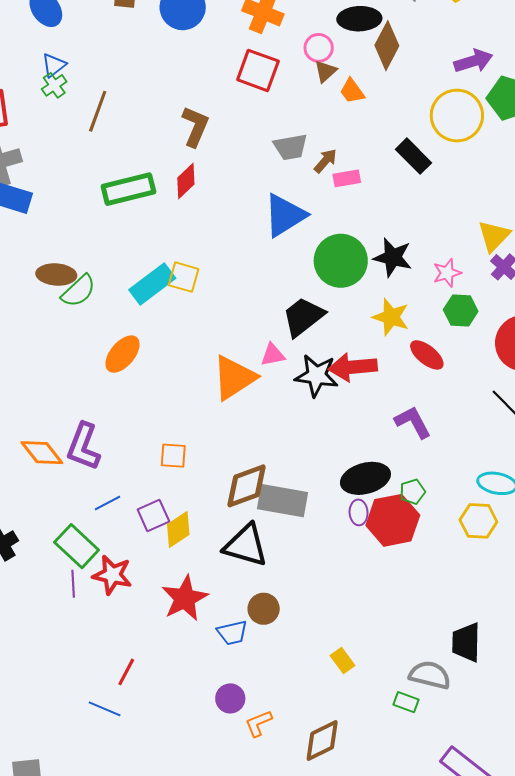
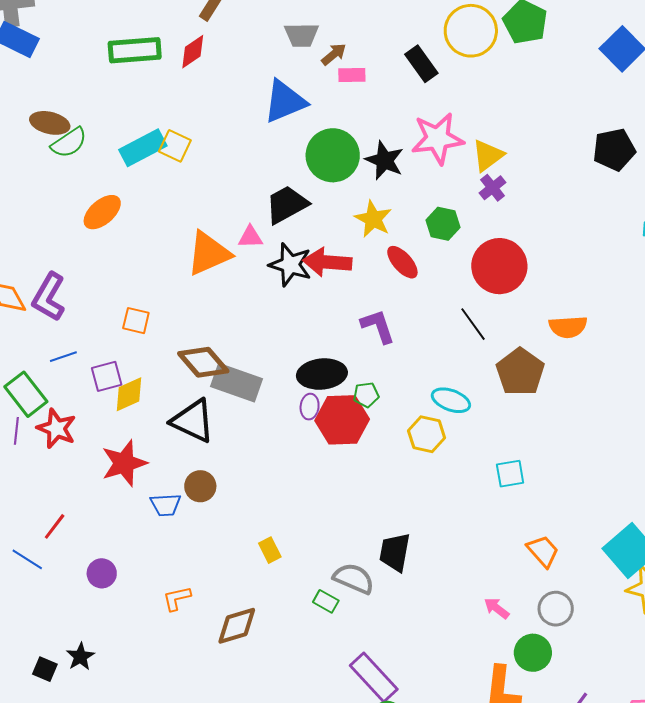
pink star: (447, 273) -> (437, 138), moved, size x1.8
brown diamond: (246, 486) -> (203, 362), turned 60
purple circle: (230, 698) -> (102, 573), moved

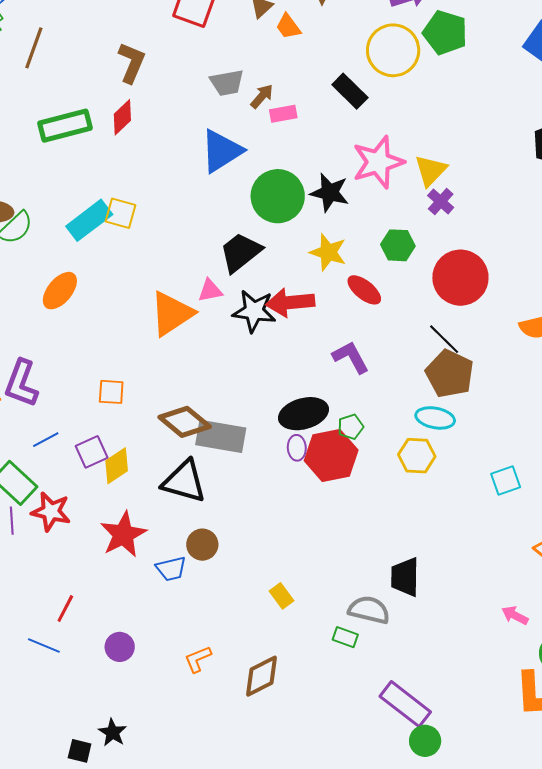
brown pentagon: (520, 372) -> (450, 374), moved

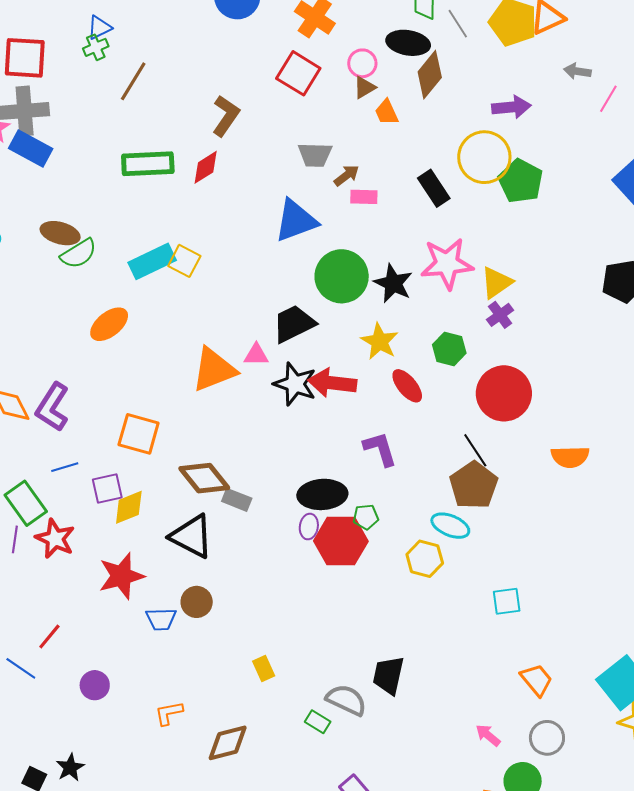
green pentagon: (445, 33) -> (521, 181), moved
orange square: (111, 392) -> (139, 434), size x1.5
gray rectangle: (221, 436) -> (237, 500), size x0.6

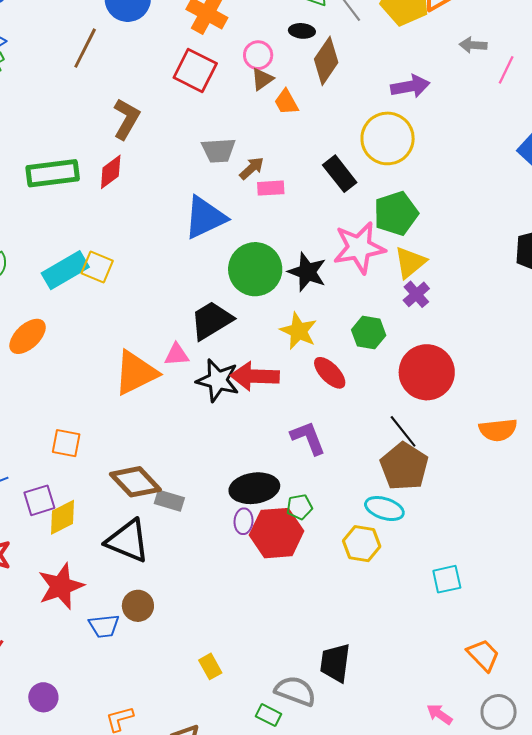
black ellipse: (408, 43) -> (302, 31), size x0.6
brown line: (133, 81) -> (85, 48), moved
green pentagon: (521, 181) -> (396, 213), moved, turned 30
orange square: (139, 434) -> (66, 443), size x0.7

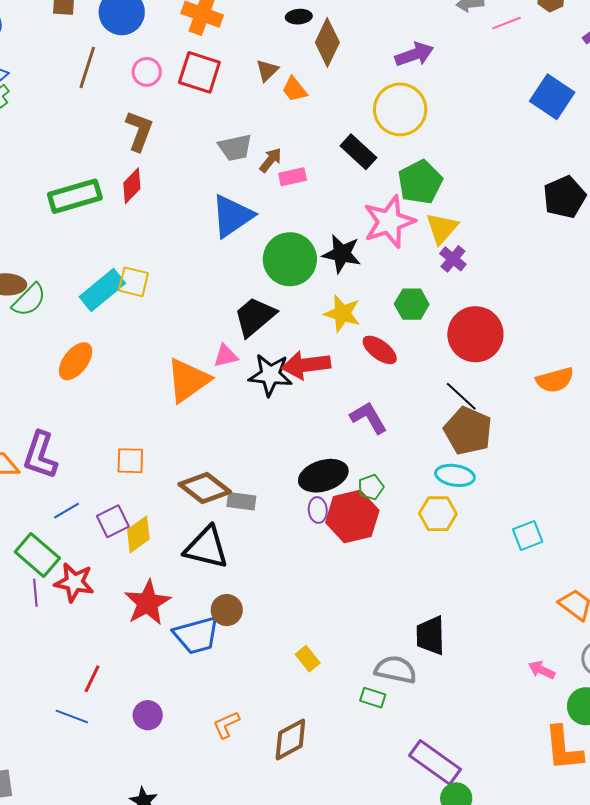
pink circle: (258, 55) -> (147, 72), moved
pink line: (506, 70) -> (507, 23), turned 52
blue trapezoid: (104, 626) -> (196, 635), size x1.5

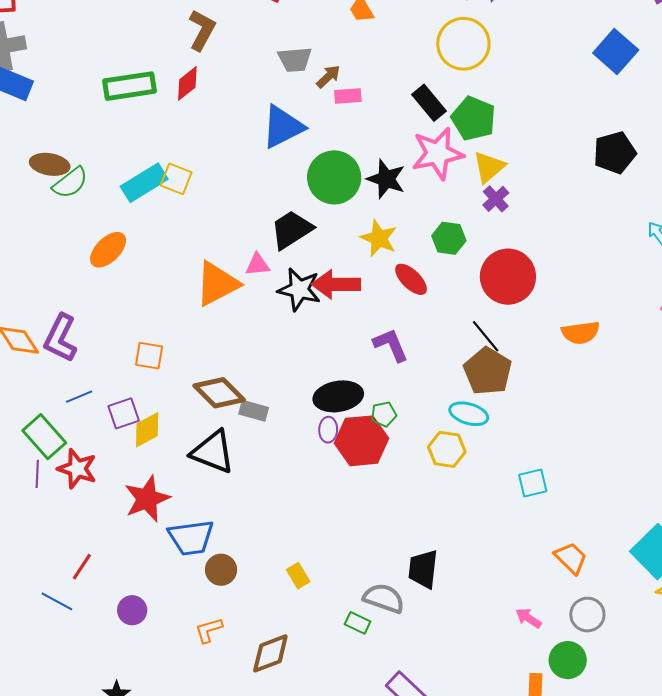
black rectangle: (358, 152) -> (429, 103), moved
green pentagon: (420, 182) -> (474, 119), turned -30
brown circle: (227, 610) -> (221, 570), moved

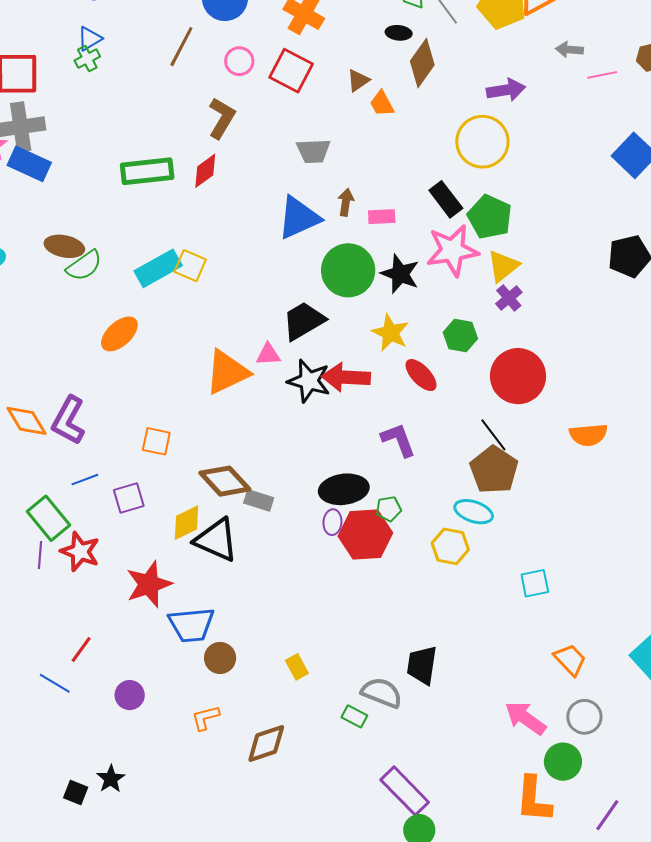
brown arrow: (328, 77) -> (346, 202), moved, turned -40
pink rectangle: (348, 96) -> (382, 217), moved
yellow diamond: (147, 430) -> (186, 523), moved
pink arrow: (529, 618) -> (525, 718), size x1.6

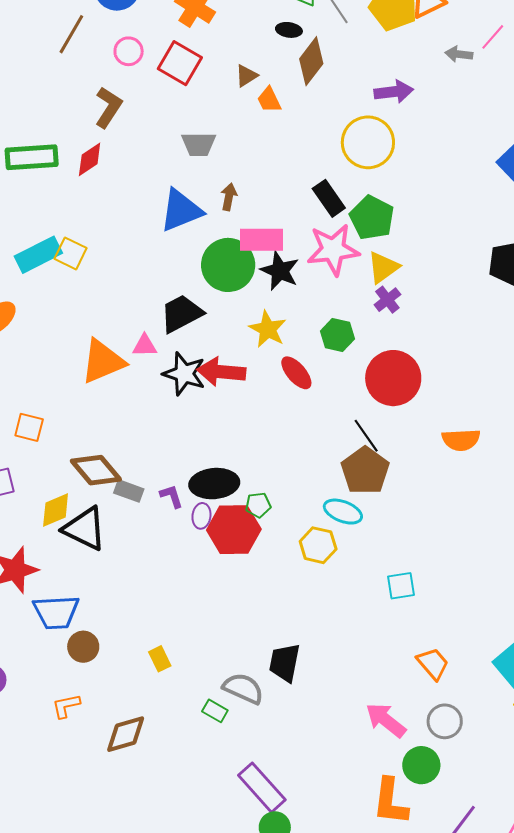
pink line: (602, 75) -> (493, 37), moved, turned -40
pink rectangle: (382, 217) -> (262, 240), moved, size x1.6
purple L-shape: (398, 440) -> (172, 496), moved, size x0.7

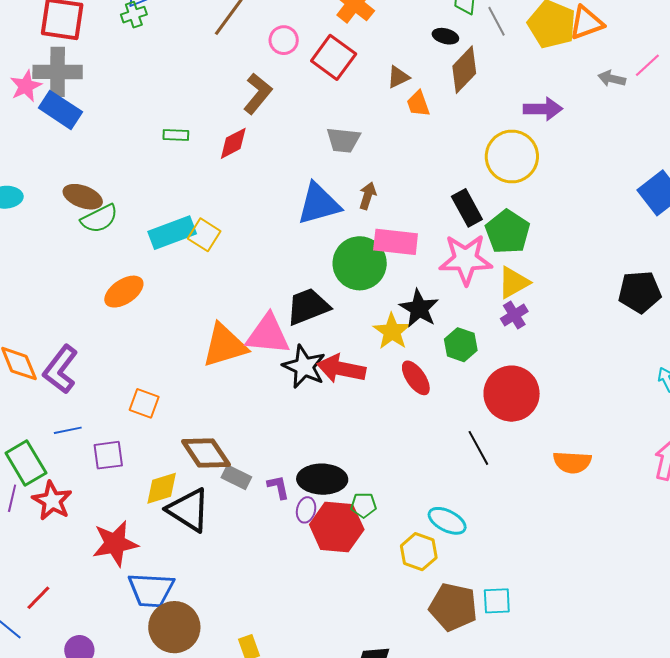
green rectangle: (32, 157) -> (176, 135), size x0.5
black star: (280, 271) -> (419, 309), moved
pink triangle: (145, 346) -> (268, 334), size x1.8
brown pentagon: (365, 471) -> (453, 607), moved, turned -30
brown circle: (83, 647) -> (174, 627), size x1.6

